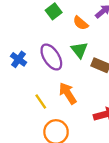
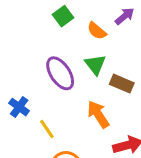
blue cross: (19, 59) -> (19, 107), moved
orange arrow: (68, 93) -> (98, 114), moved

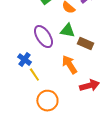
green triangle: (95, 65) -> (67, 31), turned -42
blue cross: (19, 107) -> (24, 60), moved

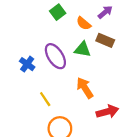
brown rectangle: (85, 44) -> (105, 40), moved
blue cross: (24, 60) -> (27, 64), moved

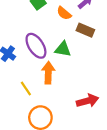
green triangle: (83, 49) -> (63, 49), moved
orange arrow: (85, 88) -> (48, 73), moved, turned 35

